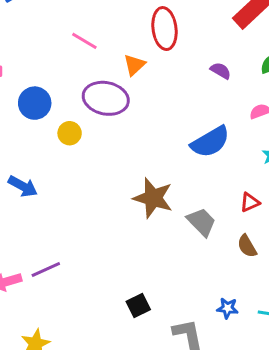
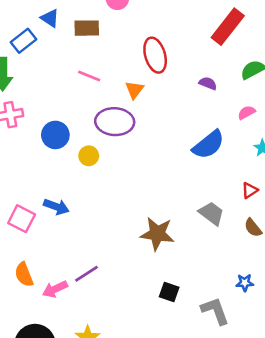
brown star: (153, 198) -> (157, 234), moved
black square: (138, 305) -> (169, 292), turned -36

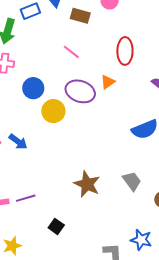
orange triangle: (134, 90) -> (108, 82), moved
yellow circle: (89, 156) -> (53, 111), size x1.5
blue star: (245, 283) -> (141, 240), size x1.5
black square: (169, 292) -> (56, 226), moved

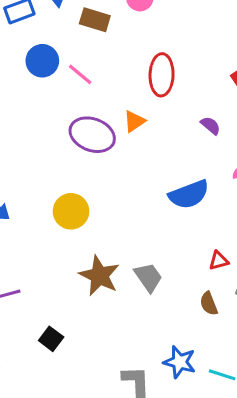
blue circle: (33, 88) -> (42, 61), moved
yellow circle: (53, 111) -> (71, 211), moved
gray trapezoid: (132, 181) -> (148, 277), moved

